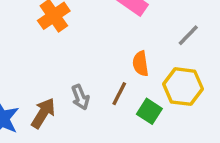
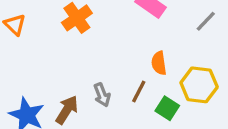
gray line: (188, 35) -> (206, 21), moved

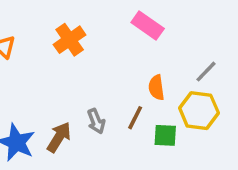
gray line: (206, 21) -> (206, 72), moved
green square: (167, 108) -> (165, 135), turned -30

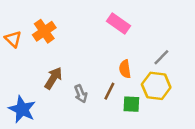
orange cross: (70, 40) -> (44, 31), moved
brown arrow: (59, 137) -> (53, 78), moved

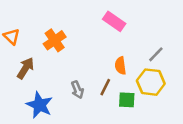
orange cross: (44, 31) -> (55, 40), moved
brown arrow: (53, 78) -> (26, 68), moved
blue star: (22, 109) -> (39, 105), moved

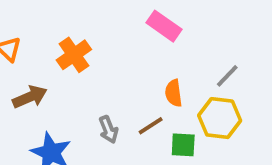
brown arrow: (26, 68) -> (30, 97), turned 35
brown line: (105, 87) -> (151, 126), turned 30

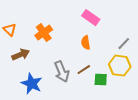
orange semicircle: (174, 93) -> (86, 43), moved
gray arrow: (108, 130) -> (62, 72), size x1.5

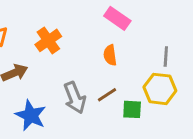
gray line: (124, 44) -> (166, 57), turned -40

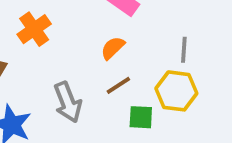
orange semicircle: (110, 55) -> (113, 48), turned 54
brown line: (107, 95) -> (118, 85), moved

